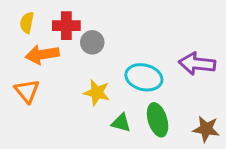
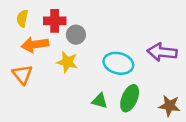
yellow star: (97, 92) -> (67, 62), moved
green ellipse: (158, 120) -> (130, 98), turned 40

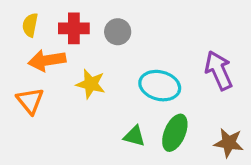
gray circle: (76, 35) -> (118, 32), moved
purple arrow: (162, 52) -> (219, 70), turned 60

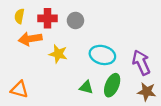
purple arrow: (219, 70) -> (141, 63), moved
orange triangle: (30, 101) -> (19, 89), moved, turned -36

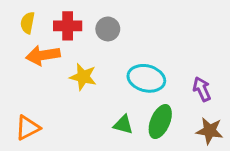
purple arrow: (141, 63) -> (202, 89), size x0.7
orange triangle: (19, 89) -> (28, 128), turned -42

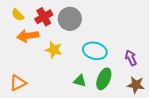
yellow semicircle: (28, 23) -> (18, 15), turned -56
red cross: (68, 26) -> (44, 17), turned -30
gray circle: (108, 29) -> (70, 19), size x1.5

